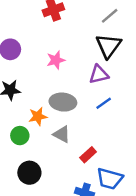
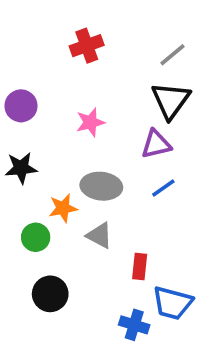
red rectangle: (88, 155) -> (140, 266), turned -42

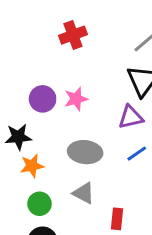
purple circle: (21, 106) -> (43, 99), moved
orange star: (63, 208) -> (32, 166), moved
green circle: (36, 237) -> (40, 204), moved

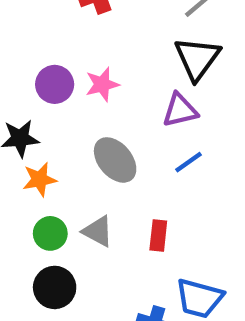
gray ellipse: (85, 152) -> (115, 160), turned 44
gray triangle: (84, 193) -> (98, 231), moved
red rectangle: (117, 219) -> (158, 236), moved

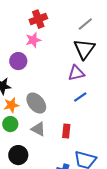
pink star: (102, 84) -> (33, 40), moved
gray ellipse: (115, 160) -> (36, 103), moved
green circle: (50, 233) -> (10, 124), moved

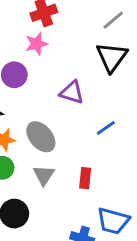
purple triangle: (76, 73) -> (72, 92), moved, turned 30
gray triangle: (38, 129) -> (44, 175), turned 35

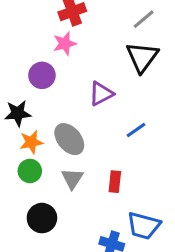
purple triangle: (72, 92) -> (101, 94), turned -45

